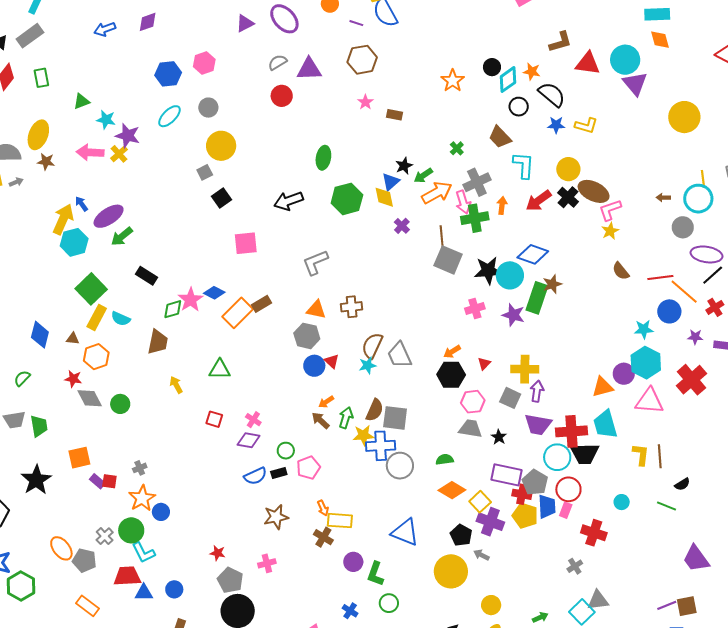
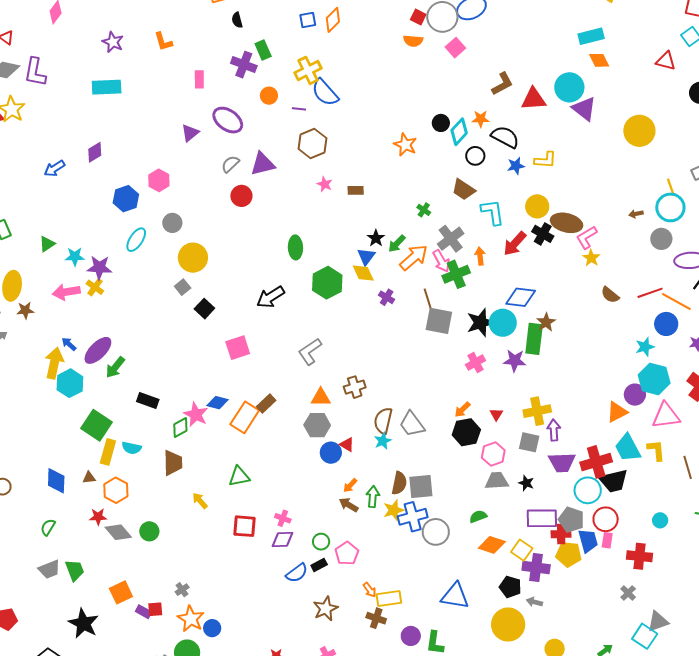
red square: (214, 419) -> (244, 526), size x1.4
yellow L-shape: (641, 455) -> (656, 450), moved

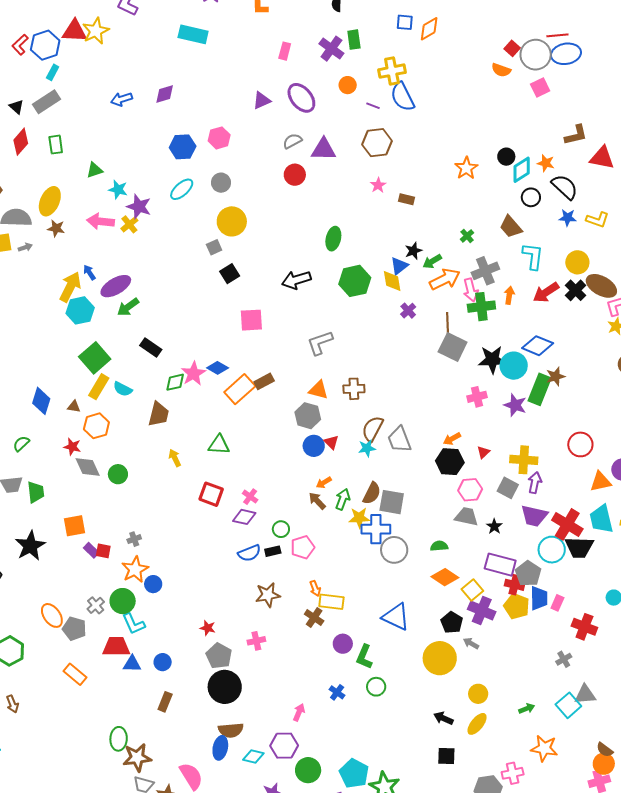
red cross: (596, 462) -> (567, 524), turned 32
red circle: (606, 519) -> (580, 444), moved

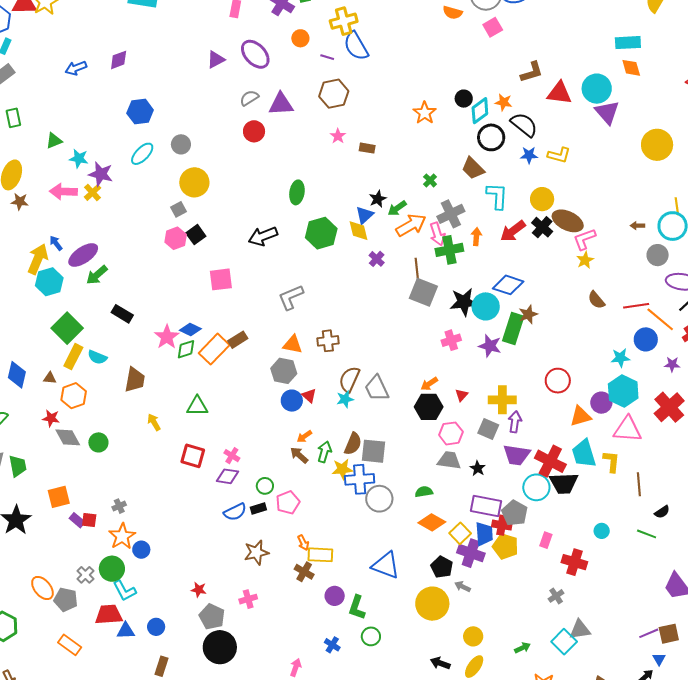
pink hexagon: (219, 138) -> (176, 238), moved
black circle: (531, 197) -> (491, 137), size x1.4
green diamond: (175, 382) -> (186, 349), moved
blue trapezoid: (539, 598) -> (484, 534), moved

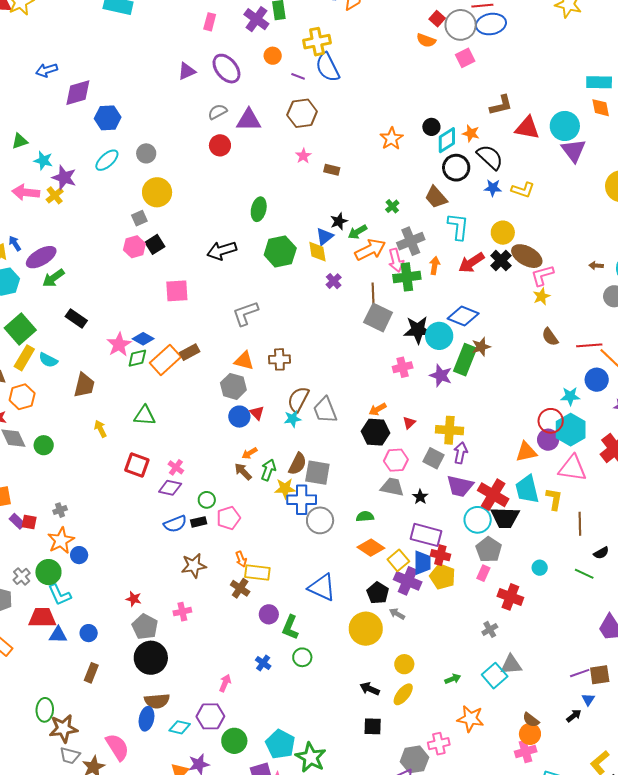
purple diamond: (119, 60) -> (78, 93), moved, size x1.4
red circle: (558, 381) -> (551, 421), moved
gray pentagon: (515, 513) -> (489, 550), moved

